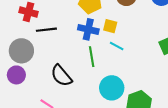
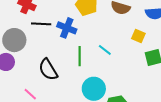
yellow square: (110, 26) -> (138, 36), moved
blue cross: (88, 29) -> (67, 28), moved

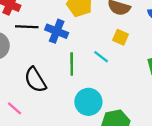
yellow square: (138, 36) -> (120, 37), moved

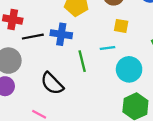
cyan line: (101, 57) -> (107, 48), turned -32
cyan circle: (88, 102) -> (129, 69), moved

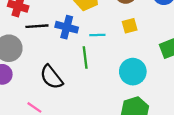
yellow square: (121, 26) -> (130, 26), turned -32
cyan line: (107, 48) -> (97, 35), moved

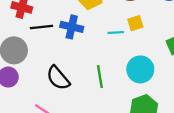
cyan line: (97, 35) -> (116, 32), moved
green line: (85, 57) -> (100, 77), moved

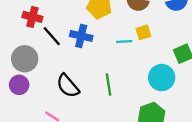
black line: (42, 27) -> (52, 36), turned 55
cyan circle: (140, 69) -> (162, 78), moved

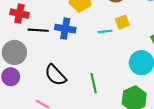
black line: (52, 36) -> (38, 30), turned -42
green line: (108, 85) -> (94, 83), moved

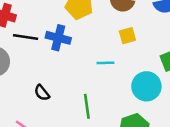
cyan line: (105, 31) -> (105, 63), moved
black semicircle: (55, 75) -> (42, 93), size x0.6

